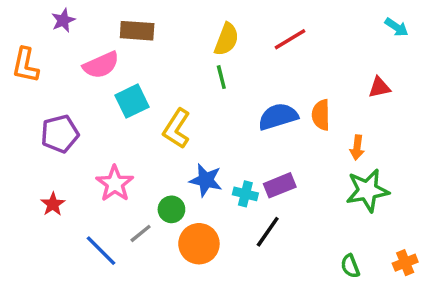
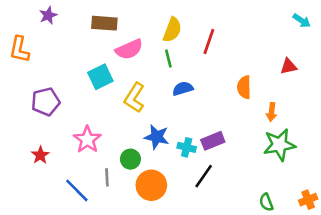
red line: (290, 39) -> (209, 42), moved, turned -40
pink semicircle: (101, 65) -> (129, 49), moved
blue semicircle: (278, 117) -> (183, 89), moved, size x0.7
gray line: (141, 233) -> (107, 177), turned -54

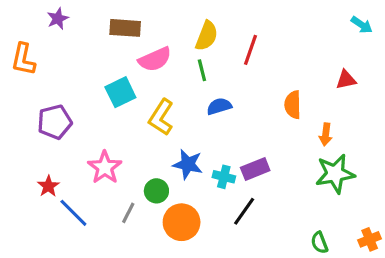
gray line: (107, 177) -> (128, 213), turned 30
blue line: (77, 190) -> (73, 213), moved

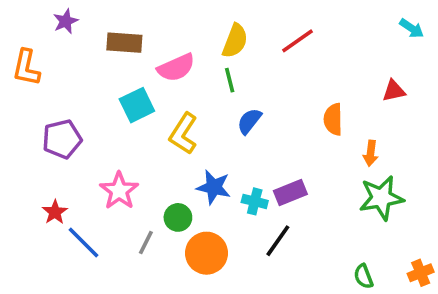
brown rectangle: (125, 28) -> (124, 43), moved
red line: (250, 50) -> (297, 41), moved, turned 36
blue semicircle: (219, 106) -> (249, 121), turned -35

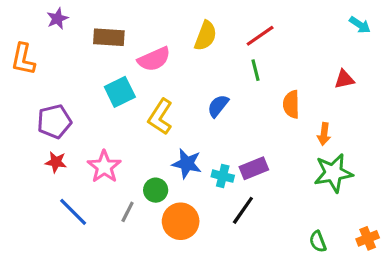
green line: (230, 80) -> (255, 70), moved
red star: (55, 212) -> (56, 162), moved, turned -30

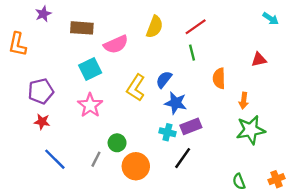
yellow L-shape: (160, 117) -> (136, 88), moved
blue star: (187, 164) -> (176, 103), moved
pink star: (104, 167) -> (90, 105), moved

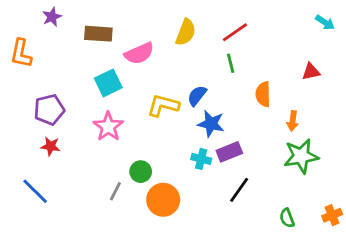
yellow L-shape: (136, 88) -> (163, 105), turned 72
black line: (183, 158) -> (239, 190), moved
blue line: (55, 159) -> (35, 191), moved

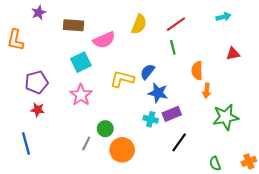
cyan arrow: (325, 22) -> (223, 17), moved, turned -48
orange arrow: (293, 121) -> (207, 91), moved
blue line: (35, 191) -> (26, 144), turned 30

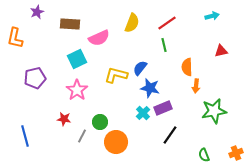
red star: (38, 110) -> (64, 119), moved
cyan cross: (151, 119) -> (143, 113), turned 32

